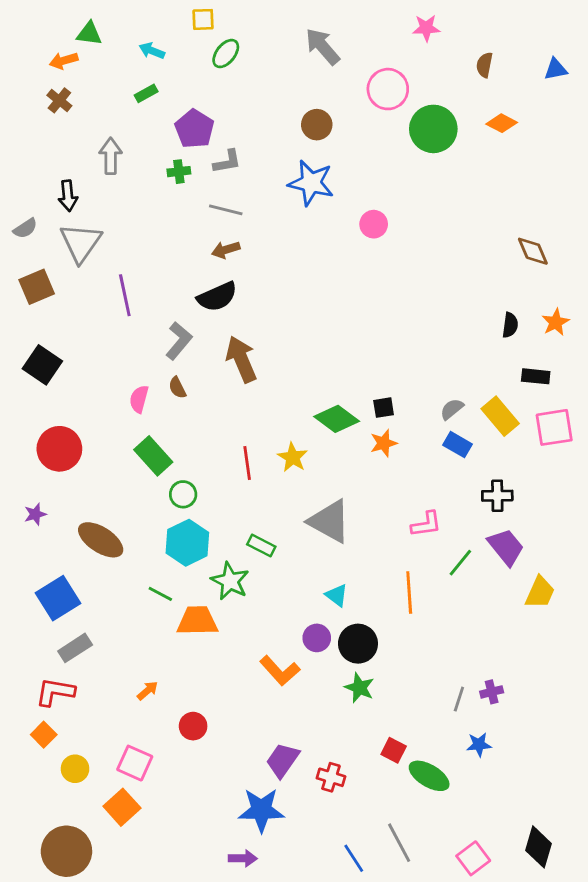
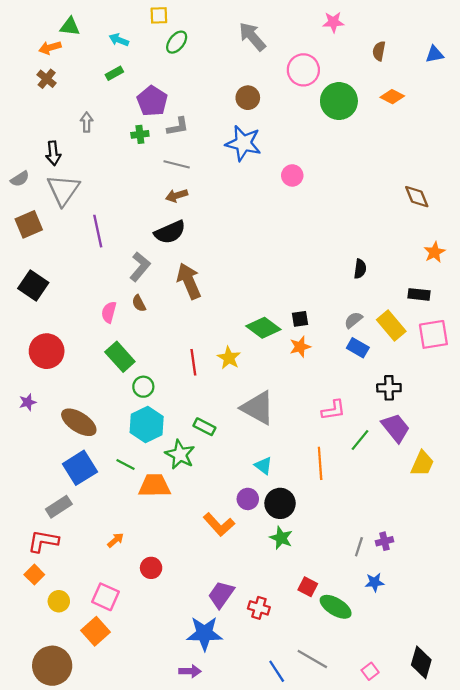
gray arrow: (111, 156) -> (87, 122), size x0.7
black semicircle: (510, 325) -> (360, 269), moved
blue square: (58, 598) -> (80, 468), moved
gray line: (399, 843) -> (312, 659), turned -32
pink square: (473, 858) -> (370, 671), size x0.7

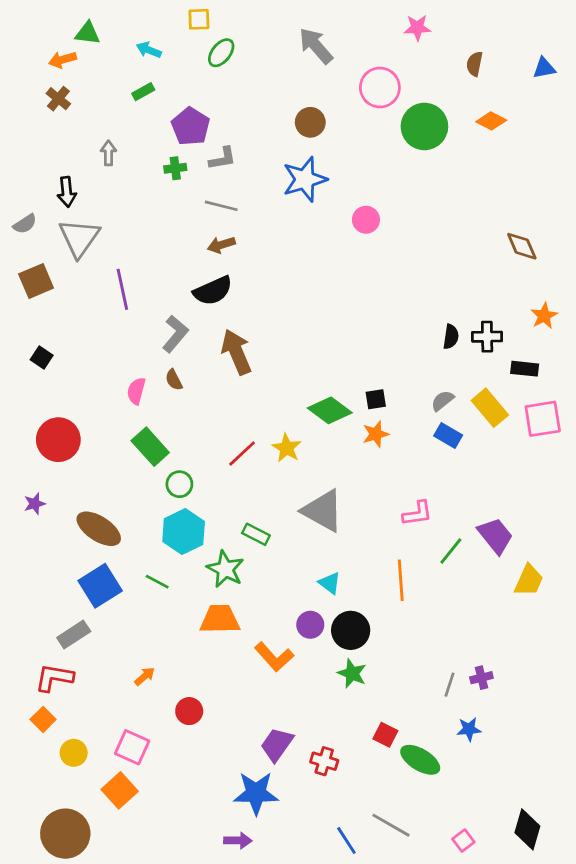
blue star: (243, 143) -> (305, 179), turned -30
black square: (33, 286) -> (42, 358), size x0.6
red line: (193, 362) -> (242, 454), turned 55
black cross: (389, 388) -> (487, 337), moved
orange trapezoid: (154, 486) -> (220, 619), moved

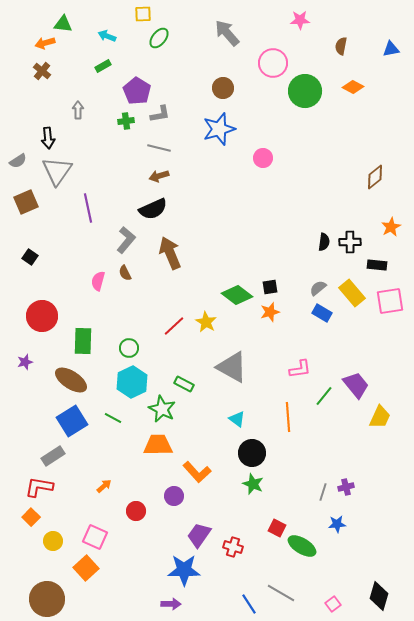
brown diamond: (522, 246) -> (375, 177), turned 75
green rectangle: (150, 447) -> (83, 341), moved, turned 44
purple circle: (310, 625) -> (174, 496), moved

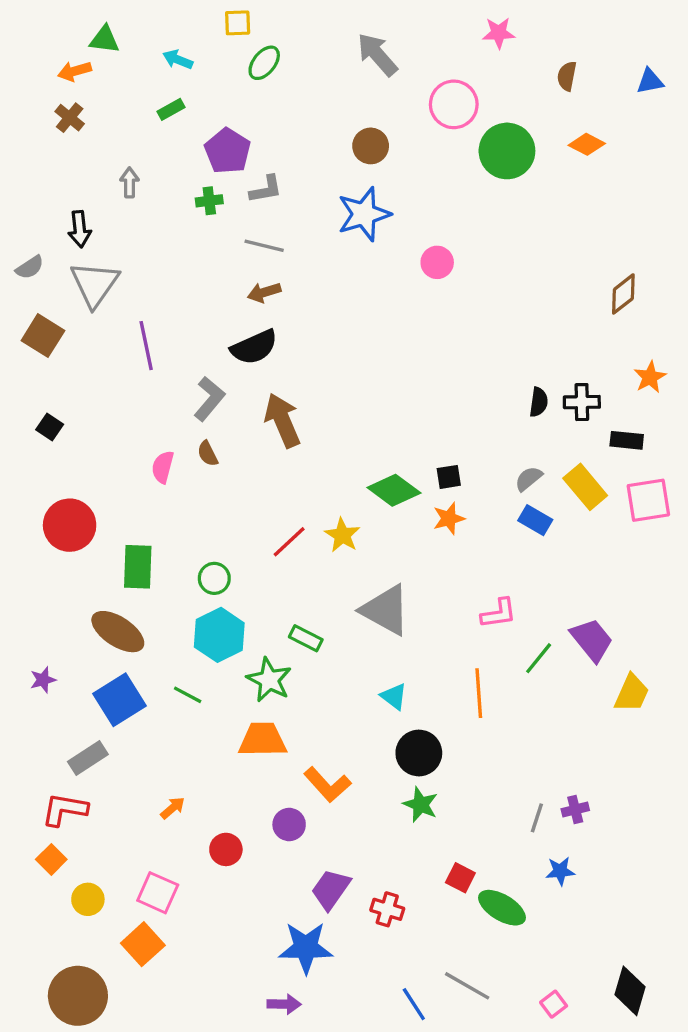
brown square: (26, 202) -> (43, 336), turned -35
purple star: (25, 362) -> (43, 680), moved

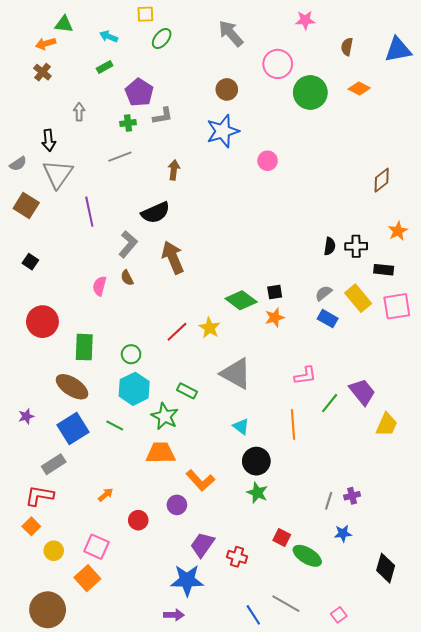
blue triangle: (650, 81) -> (398, 50), size x1.6
gray line: (264, 246) -> (120, 157), moved, turned -35
brown arrow: (264, 292) -> (174, 170), moved, turned 114
black diamond: (630, 991) -> (386, 568), moved

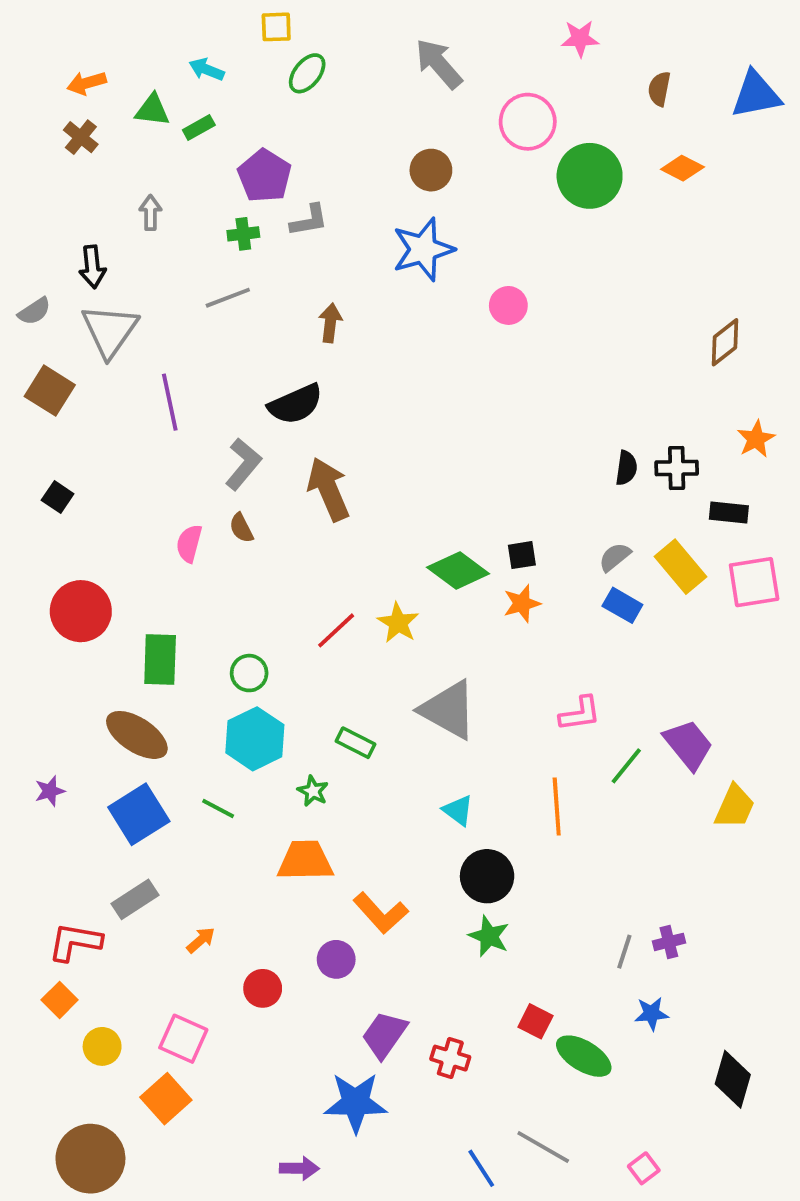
green triangle: (64, 24) -> (152, 110), moved
green star: (165, 416) -> (313, 791), size x0.6
gray rectangle: (54, 464) -> (135, 899), moved
purple arrow: (174, 615) -> (299, 1168), moved

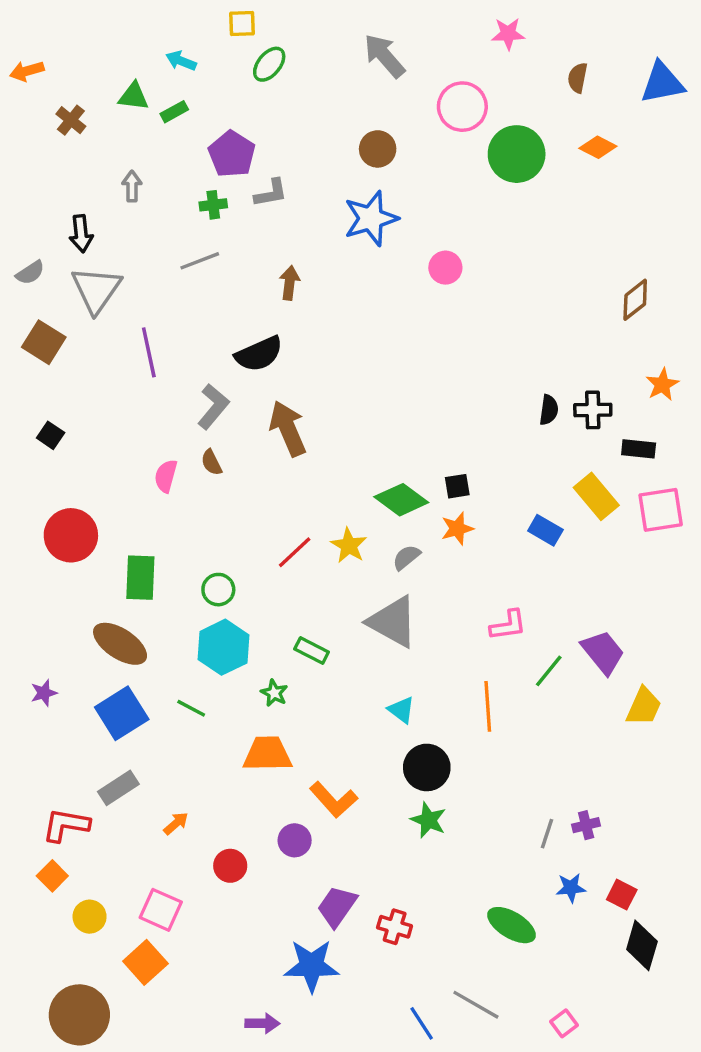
orange arrow: (87, 83) -> (27, 71), moved
gray semicircle: (615, 557) -> (406, 557), moved
red square: (535, 1021) -> (622, 895), moved

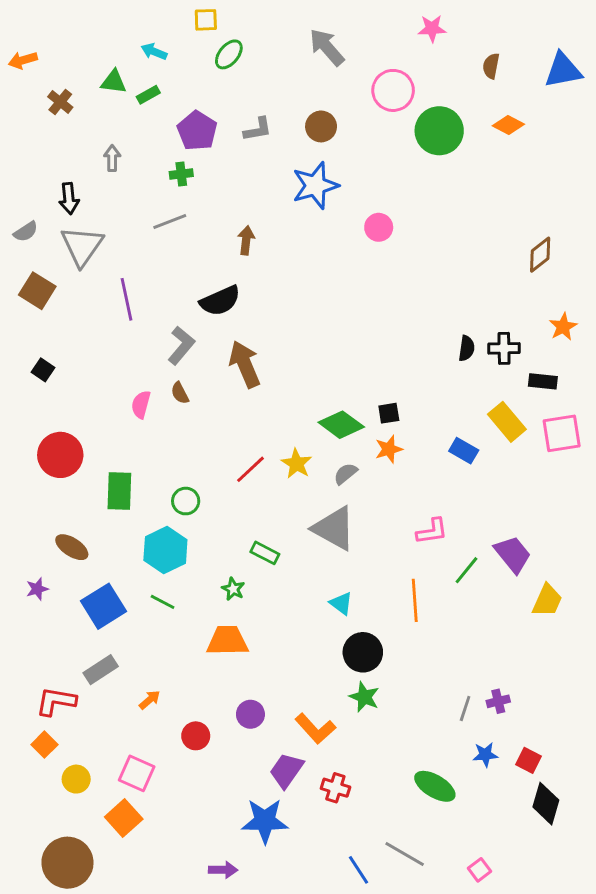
gray L-shape: (271, 193) -> (258, 129), moved
brown ellipse: (120, 644) -> (72, 547), moved, size x0.7
cyan hexagon: (223, 647) -> (165, 550), moved
orange L-shape: (334, 800) -> (315, 729), moved

